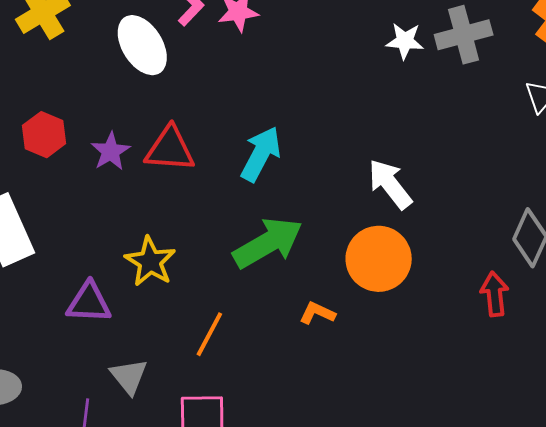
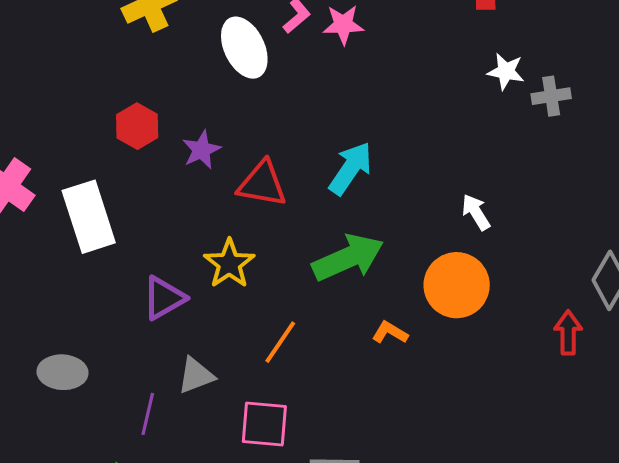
gray cross: (464, 35) -> (551, 96), moved, size x0.7
red triangle: (170, 149) -> (262, 184), moved
white arrow: (390, 184) -> (476, 212), size x0.7
purple triangle: (89, 303) -> (164, 298), turned -39
gray triangle: (129, 376) -> (196, 375), turned 42

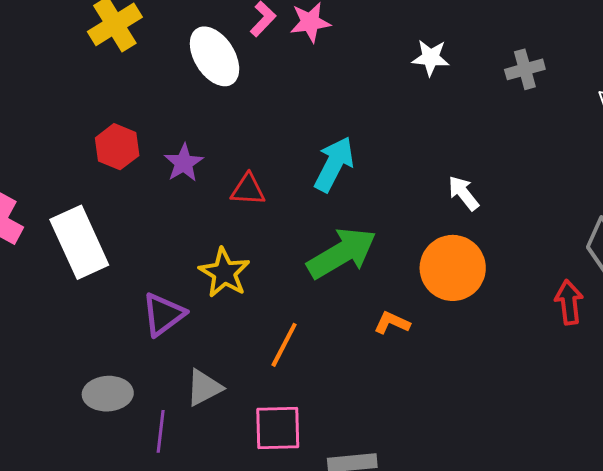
white star: (506, 71) -> (431, 58), moved
red triangle: (262, 184) -> (248, 190), size x0.7
gray ellipse: (63, 372) -> (108, 394), moved

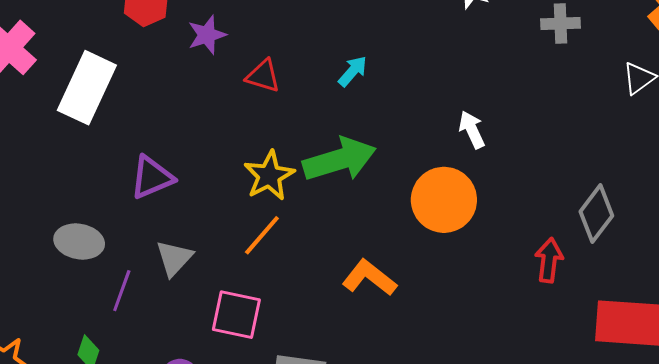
cyan arrow: (334, 164) -> (353, 71), size x0.6
white rectangle: (79, 242) -> (87, 88), turned 36
yellow star: (224, 273) -> (269, 176), moved
orange L-shape: (392, 323) -> (369, 278), moved, size x1.5
gray triangle: (204, 388) -> (174, 258), turned -33

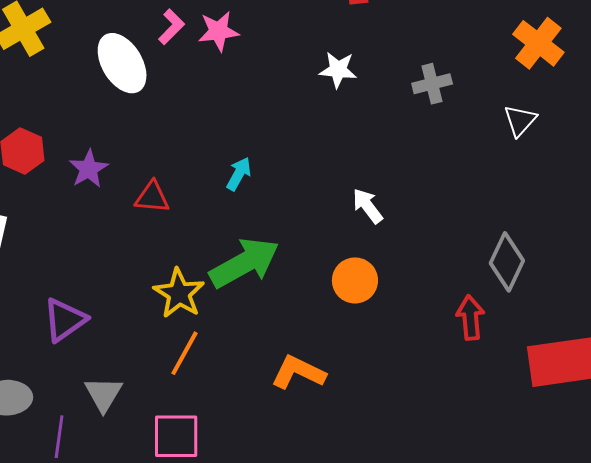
orange circle: (444, 200) -> (355, 280), size x0.7

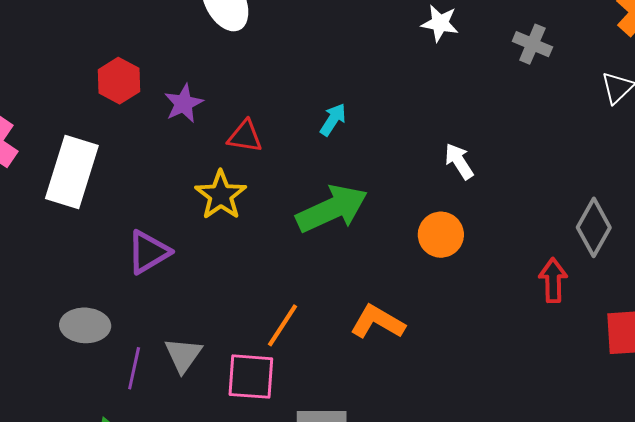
gray cross: (432, 84) -> (532, 44), turned 33
yellow star: (179, 293) -> (221, 195), moved
orange line: (185, 353) -> (283, 325), moved
gray triangle: (103, 394) -> (183, 355), moved

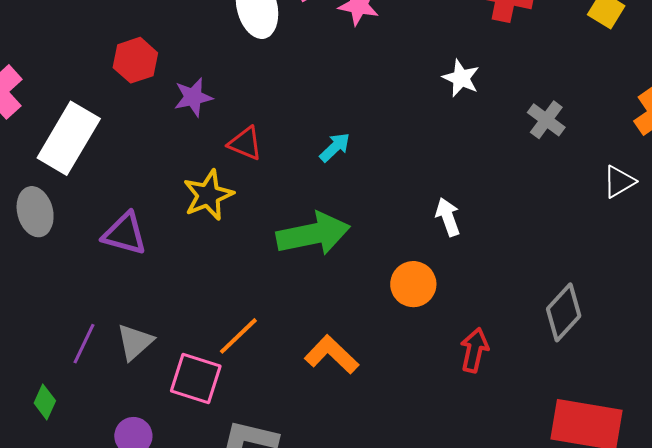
purple triangle: (148, 252) -> (125, 234), turned 33
red arrow: (553, 280) -> (474, 350), moved
gray ellipse: (85, 325) -> (35, 212), moved, turned 60

